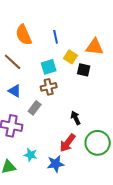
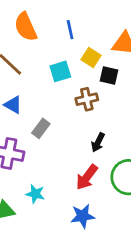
brown cross: (49, 87) -> (87, 99), moved
black arrow: (76, 118) -> (98, 142), turned -128
blue star: (56, 164) -> (83, 216), moved

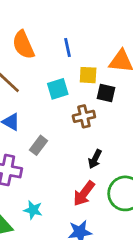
yellow square: (91, 57) -> (88, 75), turned -30

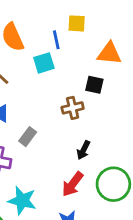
yellow square: (88, 75) -> (77, 23), moved
cyan square: (58, 89) -> (44, 63), moved
cyan star: (33, 210) -> (22, 201), size x1.5

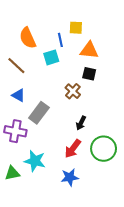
orange triangle: (109, 53) -> (89, 50), moved
brown cross: (73, 108) -> (73, 91), turned -35
gray rectangle: (28, 137) -> (39, 113), size x1.5

